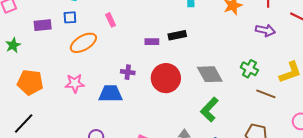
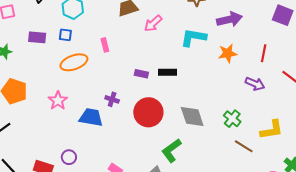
pink star: (75, 83) -> (58, 101), turned 30
green L-shape: (209, 110) -> (171, 151), moved

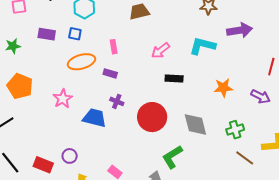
pink arrow: (153, 23) -> (160, 51), moved
orange star: (228, 53) -> (223, 88), moved
purple rectangle: (141, 74) -> (110, 73), moved
green cross: (232, 119) -> (235, 130), turned 30

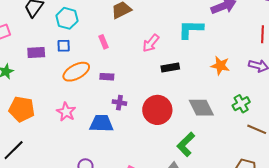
pink rectangle: (114, 47) -> (103, 42), moved
orange star: (223, 88) -> (220, 66), turned 30

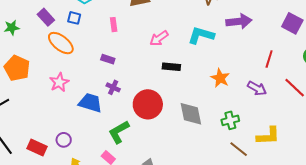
purple rectangle: (36, 52) -> (46, 17), turned 36
orange ellipse: (76, 72) -> (61, 43), moved, turned 52
green L-shape: (186, 144) -> (119, 132), moved

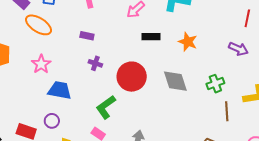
orange star: (220, 78) -> (188, 42), moved
blue trapezoid: (90, 103) -> (60, 90), moved
brown line: (239, 149) -> (227, 111), turned 54

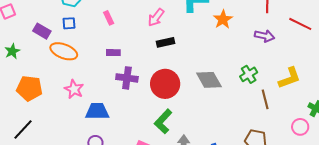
black rectangle: (151, 37) -> (165, 42), moved
orange star: (188, 42) -> (223, 19), moved, turned 30
purple cross: (95, 63) -> (127, 78), size x1.5
green L-shape: (106, 107) -> (163, 121), moved

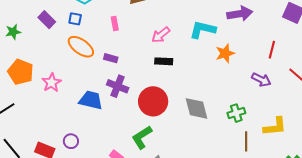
orange ellipse: (64, 51) -> (81, 47), moved
pink star: (74, 89) -> (52, 83), moved
blue trapezoid: (97, 111) -> (91, 100), moved

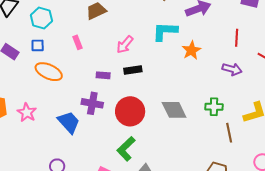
purple rectangle: (111, 58) -> (103, 75), moved
blue trapezoid: (91, 100) -> (69, 122), turned 45
green cross: (236, 113) -> (214, 107), turned 30

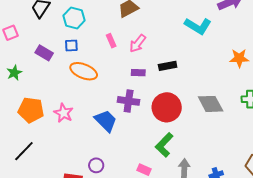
cyan L-shape: (165, 31) -> (198, 26), turned -148
pink arrow: (125, 45) -> (138, 43), moved
orange star: (191, 50) -> (239, 58), moved, turned 30

